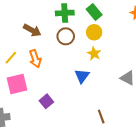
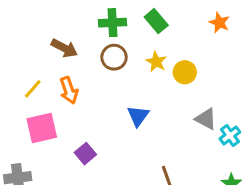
yellow circle: (94, 32) -> (185, 72), moved
yellow star: (94, 54) -> (156, 62), moved

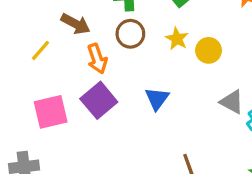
yellow line: (33, 89) -> (41, 50), moved
orange arrow: (69, 90) -> (97, 59), moved
purple square: (85, 154) -> (99, 100), moved, size x1.5

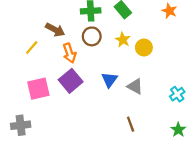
gray triangle: (232, 102) -> (135, 86), moved

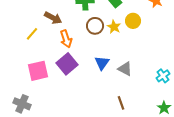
brown circle: (92, 36) -> (95, 26), moved
yellow circle: (144, 48) -> (133, 21), moved
gray cross: (21, 125) -> (22, 104), turned 30

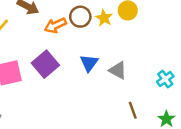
orange arrow: (66, 39) -> (55, 25), moved, turned 84
brown line: (121, 103) -> (133, 110), moved

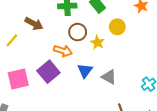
yellow star: (104, 18) -> (97, 42), moved
orange arrow: (55, 25) -> (63, 51), moved, turned -138

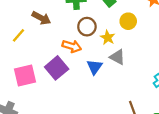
gray triangle: (109, 77) -> (117, 57), moved

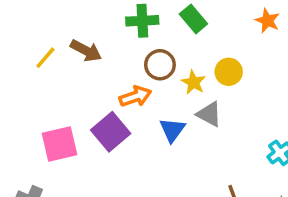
yellow circle: (128, 21) -> (229, 72), moved
yellow line: (18, 35) -> (45, 58), moved
orange arrow: (72, 46) -> (135, 96), turned -36

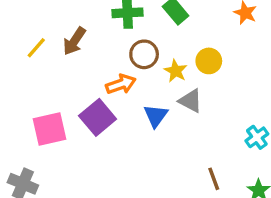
brown arrow: (86, 51) -> (74, 41), turned 96

